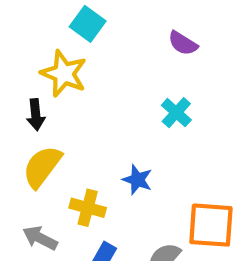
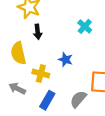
black arrow: (36, 115) -> (38, 32), moved
yellow semicircle: (42, 167) -> (18, 53), turned -50

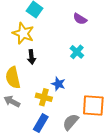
yellow cross: (41, 73) -> (44, 97), moved
gray arrow: (17, 88) -> (12, 101), moved

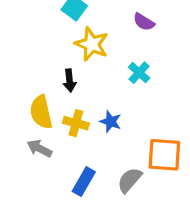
yellow star: (23, 33) -> (92, 44), moved
yellow cross: (44, 97) -> (76, 123), moved

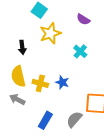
yellow star: (92, 44) -> (50, 33), turned 30
black arrow: (70, 80) -> (22, 47), moved

